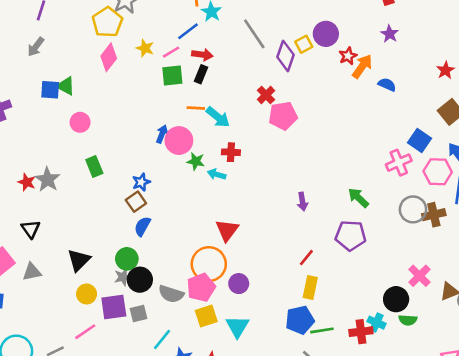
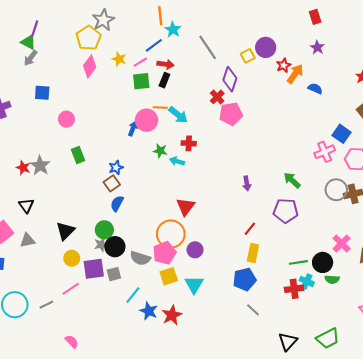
purple diamond: (286, 56) -> (230, 79), moved
green triangle: (66, 86) -> (28, 42), moved
pink circle: (179, 141) -> (147, 120), moved
green line: (322, 330) -> (298, 262), moved

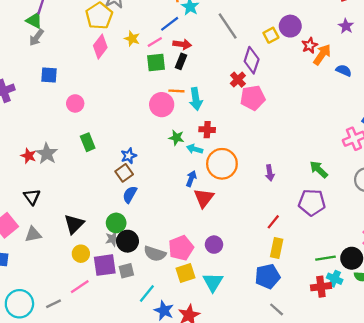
cyan arrow: (178, 115) -> (196, 99), turned 42
blue arrow: (133, 129) -> (191, 179), moved
orange circle: (171, 234) -> (222, 164), moved

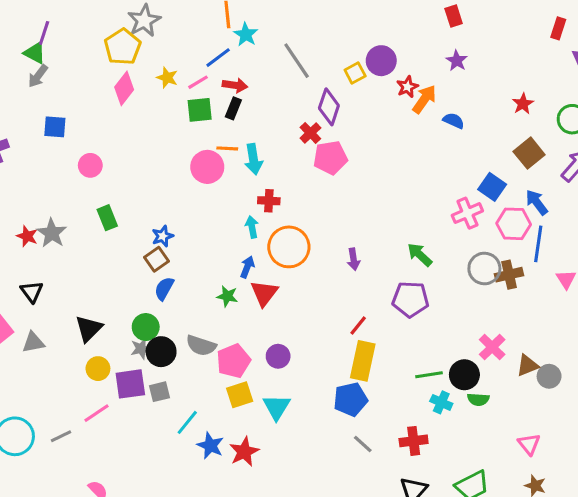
green star: (176, 138) -> (227, 296), moved
cyan arrow: (195, 149) -> (252, 227), turned 63
yellow rectangle: (277, 248) -> (363, 361), size x1.4
gray semicircle: (155, 254) -> (201, 345), moved
red cross: (321, 287) -> (414, 441), moved

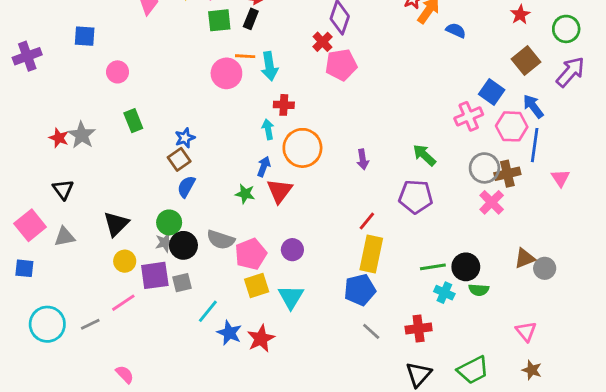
pink cross: (492, 347) -> (492, 202), moved

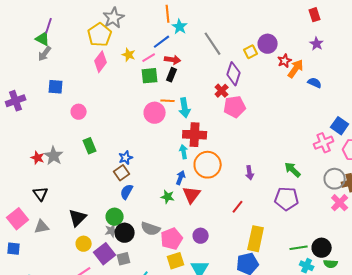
red cross: (284, 105) -> (195, 135), size x1.6
red line: (367, 221) -> (238, 207), moved
purple square: (155, 275) -> (105, 254), turned -30

